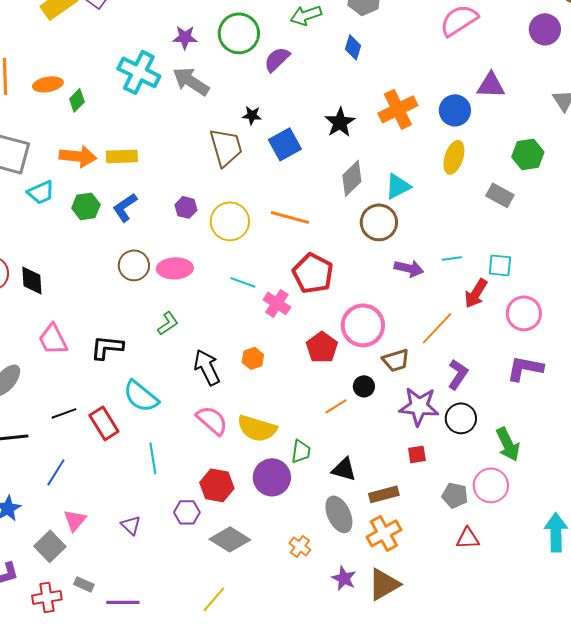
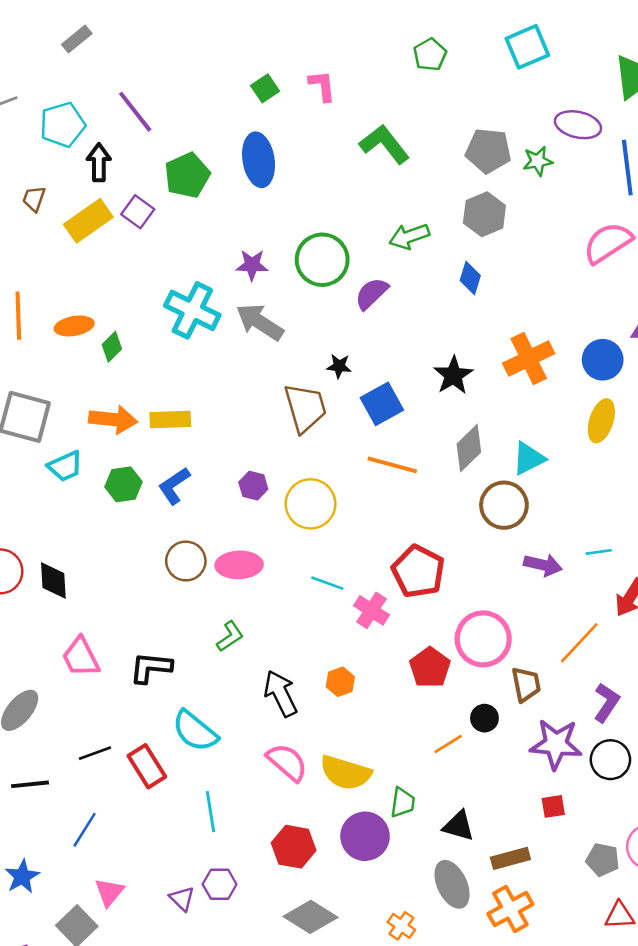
orange line: (290, 217) -> (392, 465), moved
brown trapezoid: (396, 360) -> (526, 684), turned -84
purple hexagon: (187, 512) -> (220, 884), moved

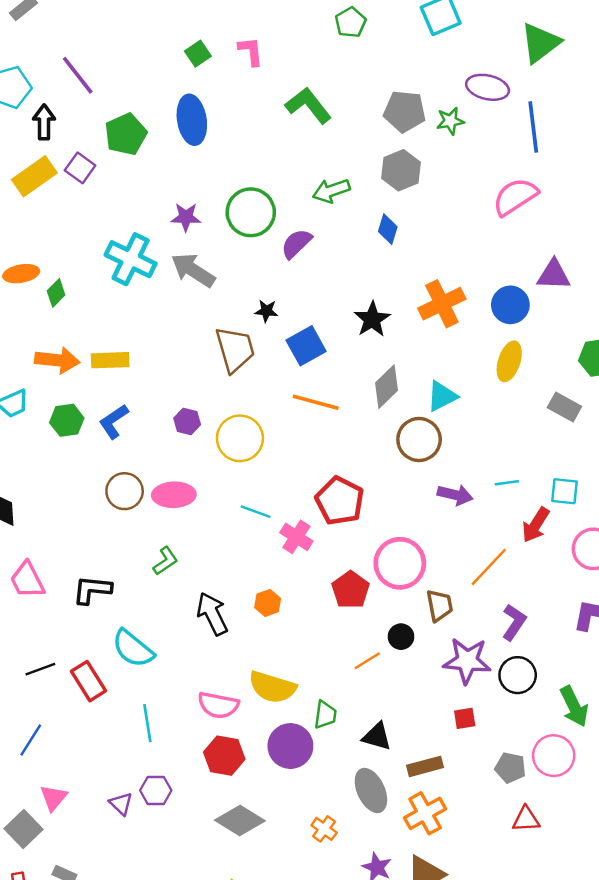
pink semicircle: (287, 762) -> (218, 705), moved, turned 150

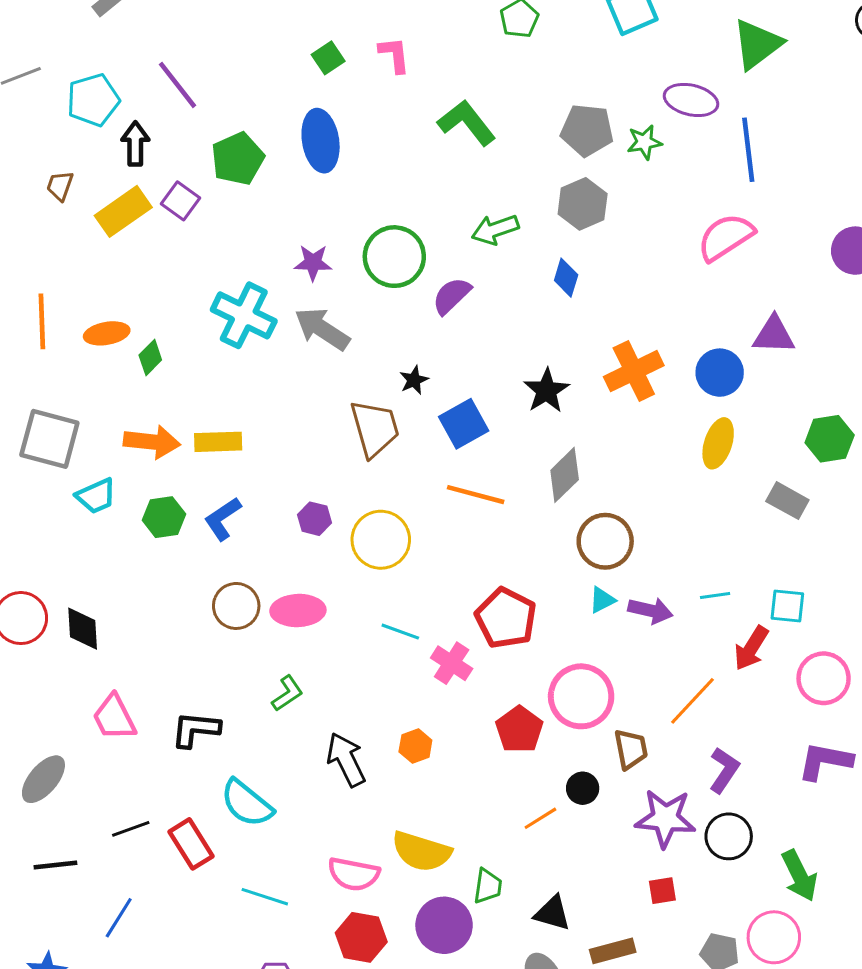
black star: (266, 311) -> (414, 380), turned -30
cyan triangle: (442, 396) -> (602, 600), moved, size x0.7
cyan line: (147, 723) -> (265, 897), turned -63

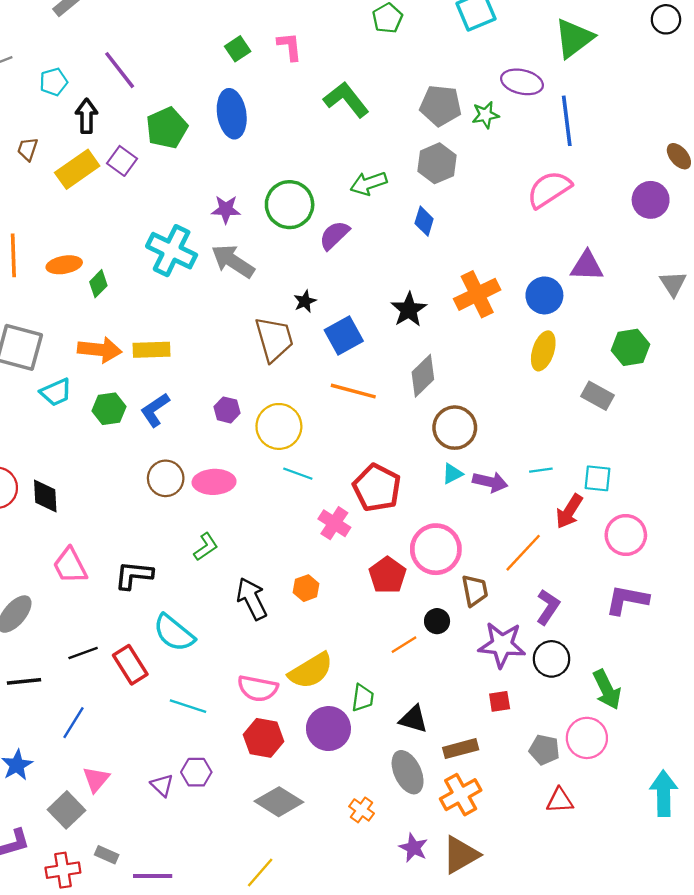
cyan pentagon: (93, 100) -> (54, 82), size x0.7
cyan line: (400, 632) -> (298, 474), moved
yellow semicircle: (421, 851) -> (311, 671), turned -48

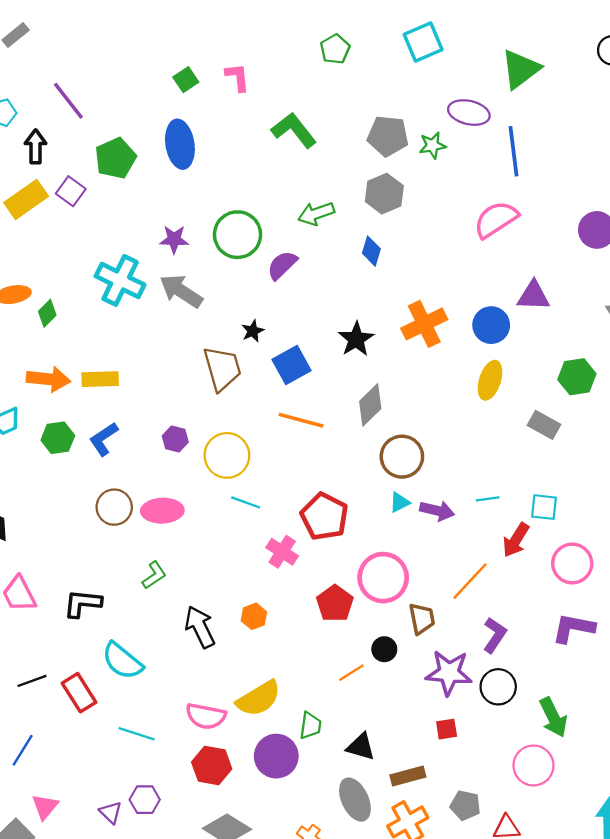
gray pentagon: (544, 750) -> (465, 805), moved

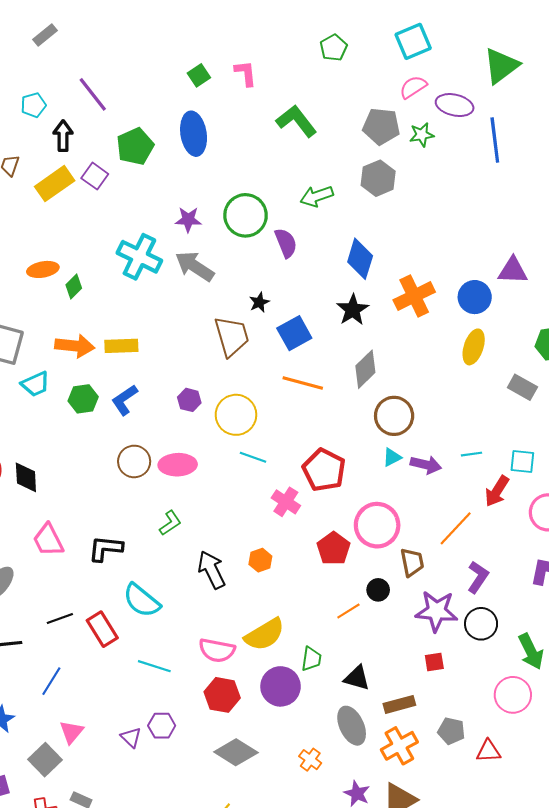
pink semicircle: (496, 219) -> (413, 87), moved, size x0.7
blue diamond: (371, 251) -> (360, 259), moved, size x1.5
purple semicircle: (282, 265) -> (286, 243), turned 112

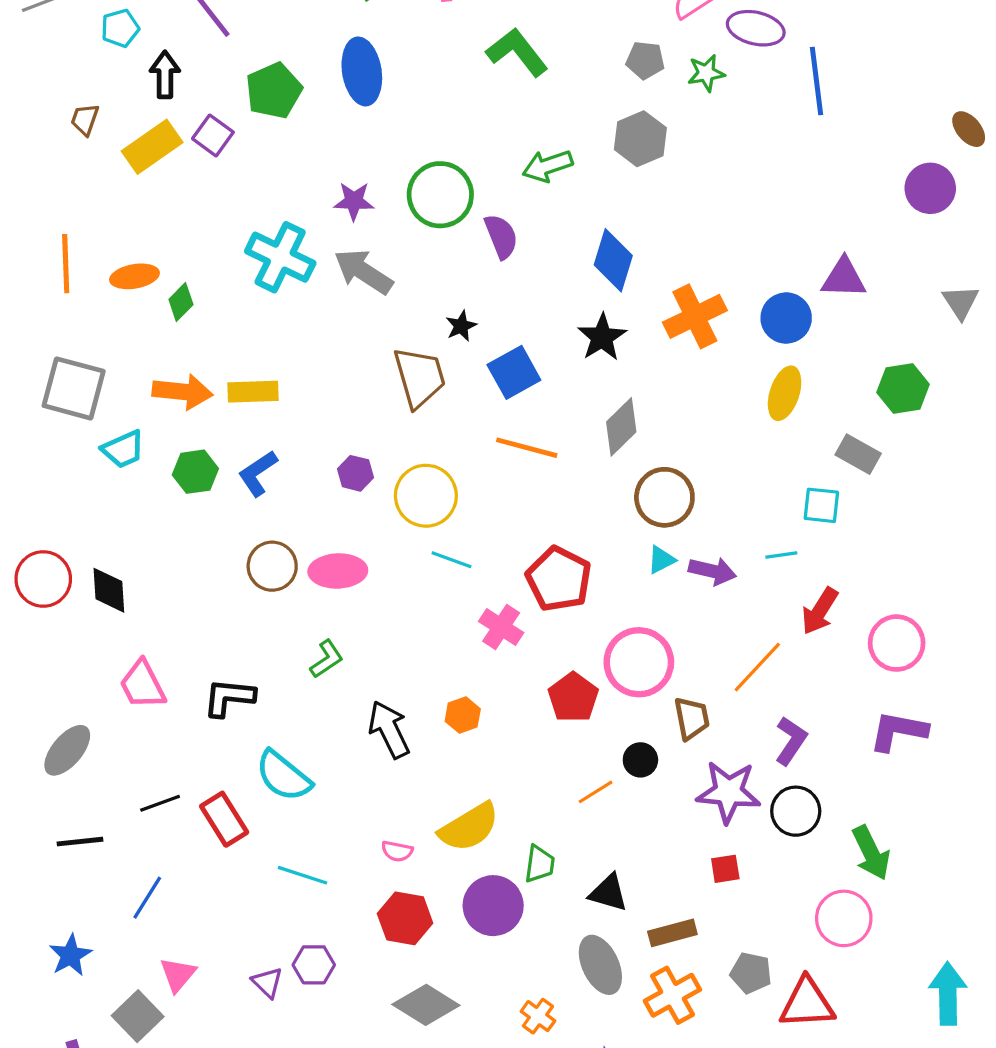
gray pentagon: (381, 126) -> (645, 60), size x0.7
cyan square: (522, 461) -> (821, 505), moved
pink semicircle: (217, 650) -> (397, 851), size x0.6
red triangle: (488, 751) -> (807, 1003), size x1.5

